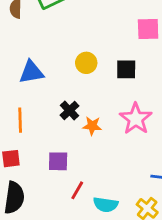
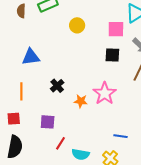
yellow circle: (86, 63) -> (77, 25), moved
black square: (126, 69) -> (112, 55), moved
orange star: (92, 126) -> (81, 101), moved

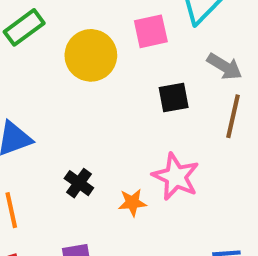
yellow circle: (77, 25) -> (91, 55), size x1.6
pink square: (116, 29) -> (151, 31), moved

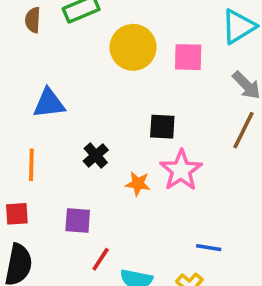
pink square: (151, 31) -> (188, 57), moved
black square: (174, 98) -> (162, 127), moved

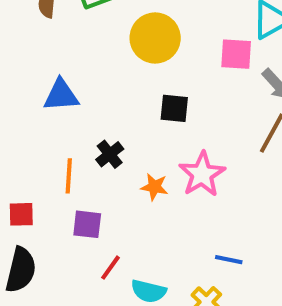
pink square: (188, 57) -> (236, 54), moved
black square: (162, 127) -> (174, 108), moved
orange line: (31, 165) -> (69, 176), moved

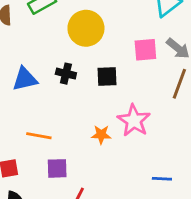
pink square: (236, 54) -> (145, 50), moved
black cross: (110, 154) -> (66, 74), moved, turned -30
orange line: (69, 176) -> (39, 136), turned -75

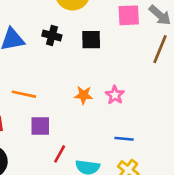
pink star: (134, 121) -> (115, 95), moved, size x0.6
blue line: (162, 179) -> (124, 139), moved

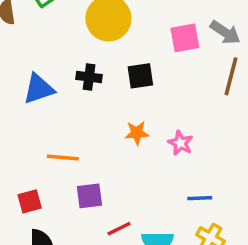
orange star: (84, 95) -> (137, 133), moved
red line: (60, 154) -> (119, 229), turned 42

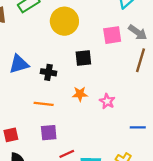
black cross: (89, 77) -> (48, 72), moved
orange line: (63, 158) -> (44, 104), moved
blue line: (200, 198) -> (138, 127), moved

